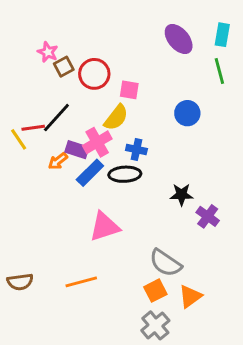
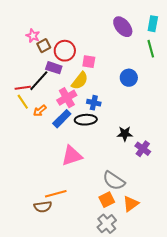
yellow line: (19, 139) -> (23, 102), moved
purple rectangle: (77, 150) -> (54, 68), moved
brown semicircle: (20, 282) -> (43, 207), moved

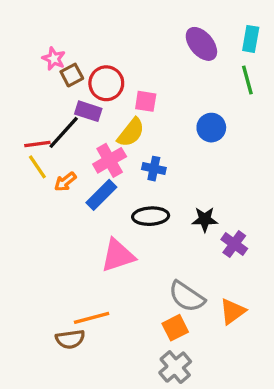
black ellipse: (86, 120) -> (151, 216), moved
orange triangle: (131, 204) -> (233, 311), moved

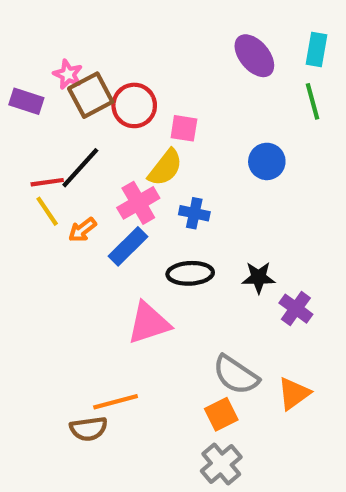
brown square: (72, 75) -> (91, 95), size x1.5
purple rectangle: (88, 111) -> (26, 101), moved

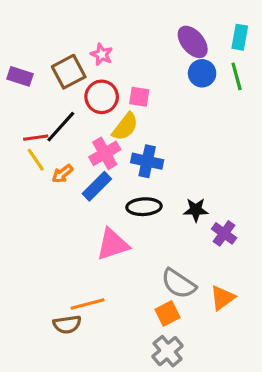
pink star: (68, 74) -> (102, 54), moved
red circle: (134, 105) -> (102, 97), moved
blue circle: (267, 161) -> (202, 73), moved
blue cross: (194, 213) -> (147, 161), size x1.4

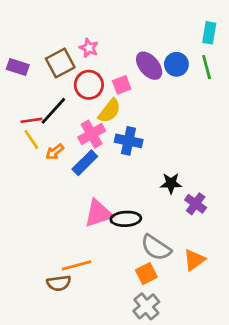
purple ellipse: (193, 42) -> (149, 66), moved
pink square: (139, 97) -> (122, 85), turned -30
black ellipse: (144, 207) -> (126, 219), moved

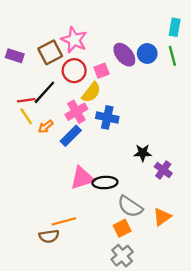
pink star: (89, 48) -> (74, 40), size x1.6

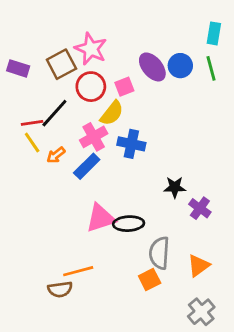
gray semicircle: (130, 207) -> (159, 253), turned 60
gray cross: (122, 256) -> (201, 312), moved

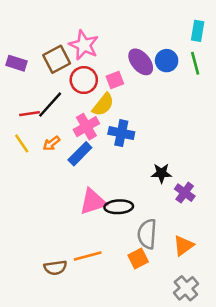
yellow line: (32, 142) -> (22, 143), moved
orange line: (78, 271) -> (88, 256), moved

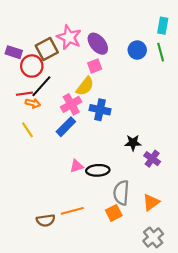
purple ellipse: (141, 62) -> (98, 44), moved
red circle: (84, 80) -> (32, 66), moved
yellow line: (22, 143) -> (28, 130), moved
orange arrow: (51, 143) -> (33, 103), moved, turned -128
pink triangle: (93, 202) -> (77, 166), size x0.6

